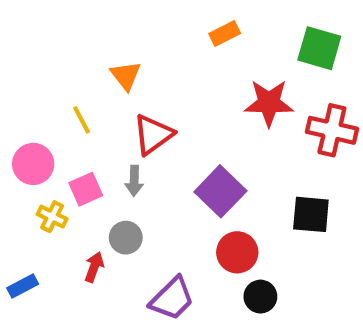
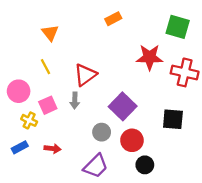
orange rectangle: (225, 33) -> (113, 19), moved
orange triangle: (126, 76) -> (50, 33), moved
gray circle: (126, 238) -> (102, 132), moved
red arrow: (94, 267) -> (52, 148), turned 77
blue rectangle: (23, 286) -> (20, 147), moved

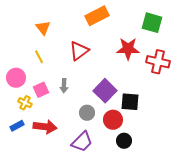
orange rectangle: (113, 19) -> (97, 16), size x1.6
red triangle: (85, 75) -> (79, 51), moved
black square: (173, 119) -> (130, 102), moved
red arrow: (52, 148) -> (45, 127), size x1.6

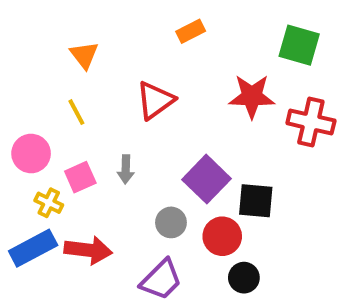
orange rectangle: (97, 16) -> (191, 31), size x0.6
blue rectangle: (17, 126) -> (33, 248), size x1.6

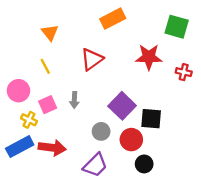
orange rectangle: (191, 31) -> (113, 19), size x1.5
red cross: (311, 122) -> (184, 72), size x0.6

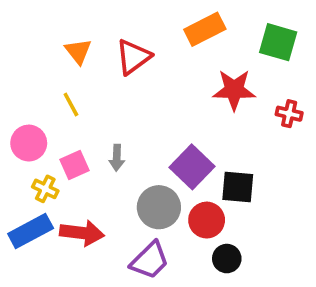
orange rectangle: (113, 19) -> (205, 29), moved
red triangle: (92, 59) -> (133, 57), moved
gray circle: (101, 131) -> (159, 207), size x1.5

